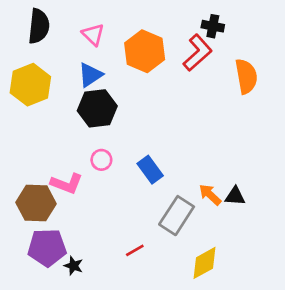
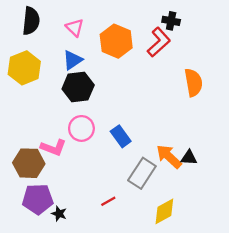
orange semicircle: (246, 76) -> (194, 83), moved
pink circle: (101, 160) -> (81, 128), size x1.5
orange arrow: (210, 195) -> (169, 156), size x1.4

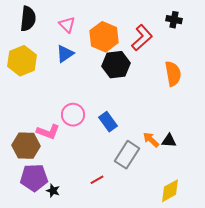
black cross: (171, 21) -> (174, 20), moved
black hexagon: (78, 87) -> (116, 65), moved
orange arrow: (169, 156) -> (151, 140), size x0.7
yellow diamond: (164, 211) -> (170, 191), moved

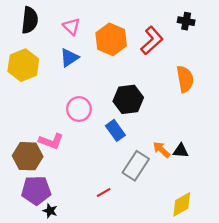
black hexagon: (116, 65) -> (128, 99), moved
pink circle: (73, 115) -> (79, 109), moved
black star: (53, 191) -> (50, 211), moved

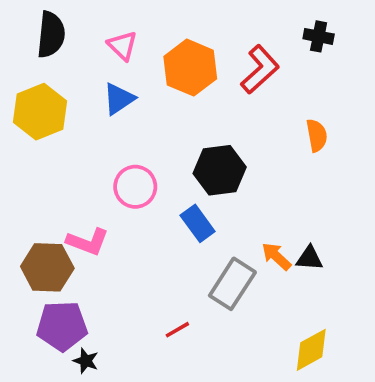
orange semicircle: (185, 79) -> (317, 135), size x0.7

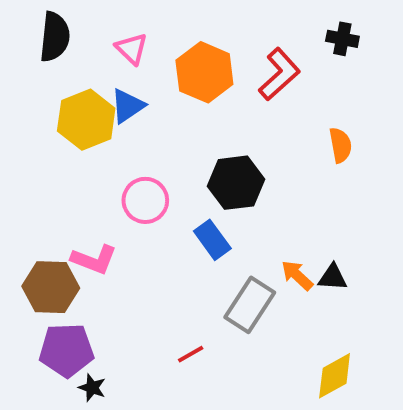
yellow hexagon: (40, 112) -> (86, 120), moved

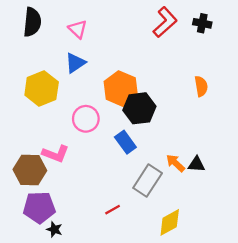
orange hexagon: (204, 72) -> (121, 89), moved
red L-shape: (279, 74) -> (165, 22), moved
yellow hexagon: (86, 120) -> (42, 89), moved
yellow diamond: (335, 376) -> (170, 222), moved

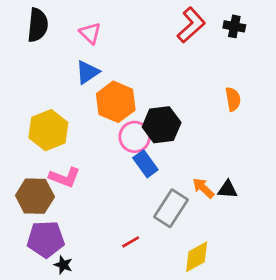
yellow hexagon: (42, 89) -> (48, 130), moved
orange hexagon: (121, 89) -> (116, 102), moved
pink circle: (86, 119) -> (135, 137), moved

